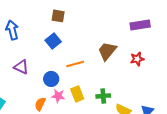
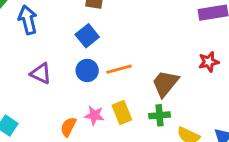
brown trapezoid: (107, 51) -> (165, 84), moved
blue circle: (51, 79) -> (87, 70), moved

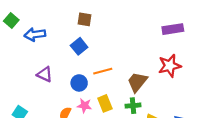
blue arrow: (28, 20) -> (35, 34), turned -84
red star: (209, 62) -> (170, 66), size x1.5
blue circle: (87, 70) -> (79, 83), moved

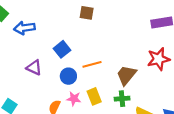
brown square: (84, 19) -> (87, 13), moved
blue square: (79, 46) -> (62, 49), moved

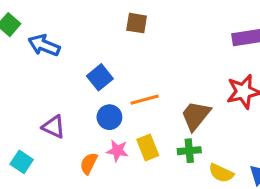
blue arrow: (24, 28) -> (44, 45), turned 30
purple triangle: (34, 68) -> (54, 127), moved

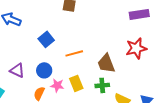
brown trapezoid: (196, 116) -> (106, 63), turned -60
blue circle: (109, 117) -> (44, 70), moved

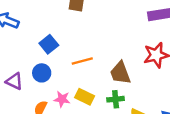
blue circle: (44, 70) -> (42, 73), moved
yellow rectangle: (76, 83) -> (85, 97), turned -42

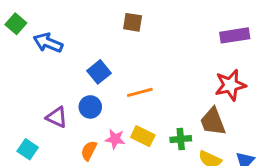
brown trapezoid: (120, 73) -> (213, 122), moved

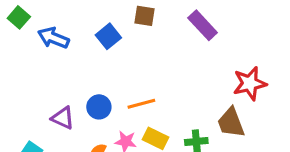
purple rectangle: (235, 35) -> (203, 25), moved, turned 56
blue square: (99, 72) -> (108, 36), moved
orange line: (140, 92) -> (141, 104), moved

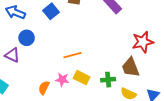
blue circle: (99, 107) -> (27, 38), moved
purple triangle: (63, 118) -> (12, 55), moved

